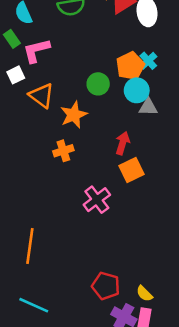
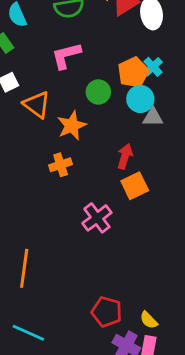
pink L-shape: (36, 50) -> (66, 56), moved

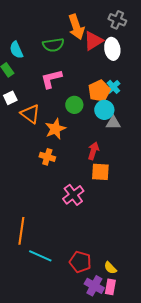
orange cross: (61, 165) -> (47, 157), turned 35
orange square: (135, 186) -> (100, 172), turned 30
cyan line: (28, 333) -> (40, 256), moved

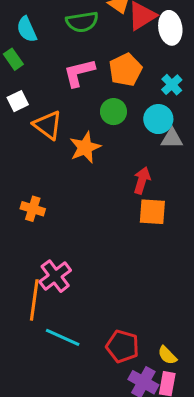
orange pentagon: (99, 91) -> (125, 70), moved
orange cross: (47, 157) -> (33, 209), moved
pink cross: (73, 195) -> (55, 276), moved

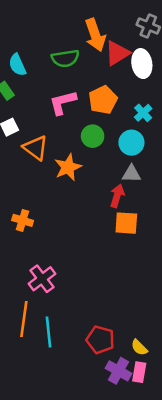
gray triangle: (172, 138) -> (131, 174), moved
orange line: (34, 300) -> (24, 319), moved
cyan line: (63, 337) -> (48, 332), turned 60

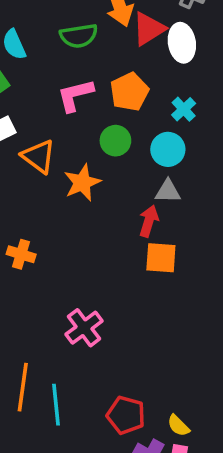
pink cross: (42, 279) -> (84, 328), moved

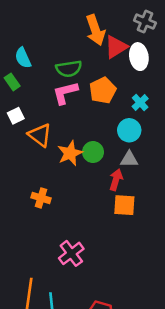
green semicircle: (79, 36) -> (69, 69), moved
green circle: (115, 141) -> (93, 152), moved
orange cross: (21, 254) -> (41, 198), moved

